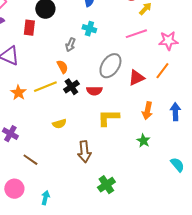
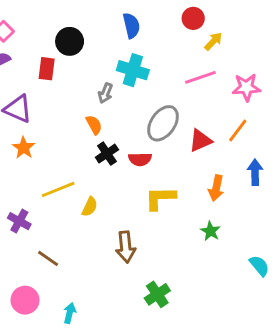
cyan cross: (89, 29) -> (133, 70), size x1.5
yellow line: (45, 87) -> (58, 189), moved
orange star: (18, 93) -> (24, 148), moved
blue arrow: (175, 112) -> (255, 172), moved
yellow semicircle: (59, 124) -> (90, 207), turned -48

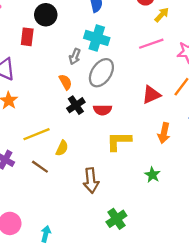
gray ellipse: (163, 123) -> (101, 73), moved
green star: (210, 231) -> (152, 175), moved
brown line: (48, 258) -> (40, 167), moved

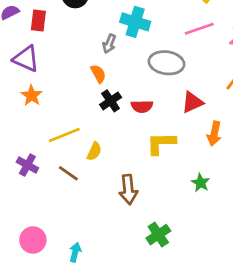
red rectangle: (27, 37) -> (38, 21), moved
gray ellipse: (101, 73) -> (166, 63), moved, turned 64
red triangle: (151, 95) -> (192, 102), moved

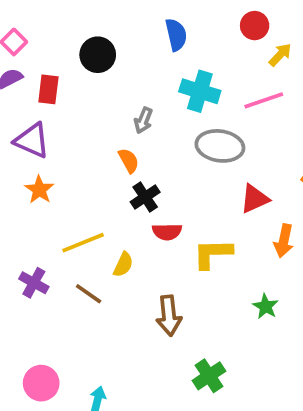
cyan cross: (135, 22) -> (200, 91), moved
red semicircle: (142, 106) -> (167, 232), moved

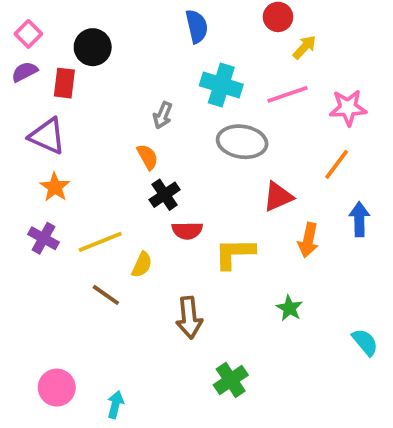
black circle: (98, 55) -> (93, 47), moved
purple cross: (34, 283) -> (44, 238), moved

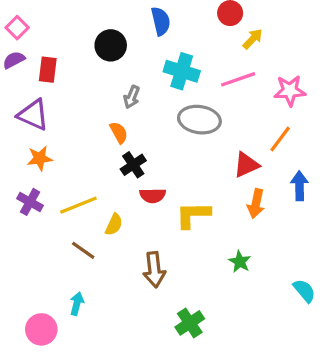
black circle: (93, 47) -> (111, 45), moved
orange star: (55, 187) -> (40, 158), turned 30
red triangle: (278, 197) -> (246, 165), moved
cyan arrow: (115, 405) -> (77, 304), moved

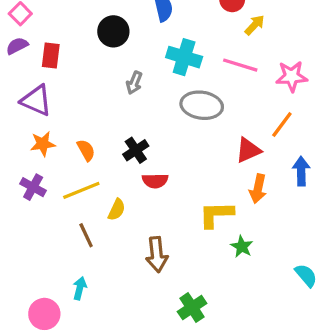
pink line: (238, 79) -> (240, 65), turned 36
orange semicircle: (119, 133) -> (86, 150), moved
yellow L-shape: (193, 215) -> (216, 214), moved
brown line: (83, 250) -> (86, 235), turned 30

